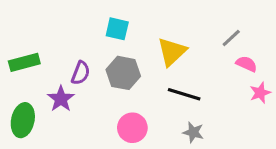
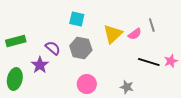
gray line: (231, 38) -> (152, 25), turned -64
pink semicircle: (246, 64) -> (135, 34), moved, turned 120
purple semicircle: (81, 73) -> (53, 48), turned -70
black line: (184, 94) -> (149, 62), moved

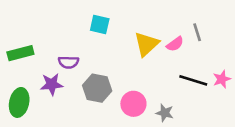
purple semicircle: (53, 48) -> (69, 62), turned 140
gray hexagon: (81, 48) -> (97, 88), moved
purple star: (40, 65) -> (52, 84), turned 30
pink circle: (87, 84) -> (133, 104), moved

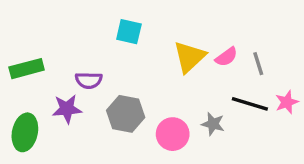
gray line: (197, 32) -> (258, 64), moved
gray star: (165, 113) -> (213, 124), moved

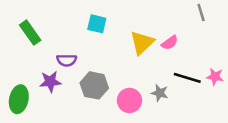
gray line: (258, 64) -> (201, 12), moved
green rectangle: (27, 69) -> (30, 33), moved, turned 70
pink star: (287, 102) -> (215, 77), turned 30

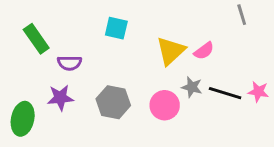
purple semicircle: (67, 60) -> (69, 63), moved
gray star: (160, 93) -> (192, 87), moved
pink circle: (129, 100) -> (165, 105), moved

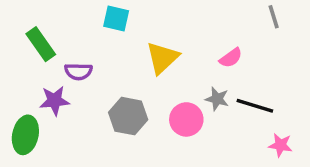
cyan square: (116, 28) -> (116, 18), moved
yellow triangle: (171, 51) -> (162, 58), moved
pink star: (258, 92) -> (280, 145), moved
purple star: (60, 98) -> (54, 101), moved

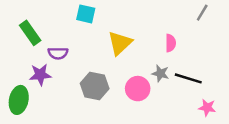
gray line: (274, 17) -> (202, 13), turned 48
pink semicircle: (231, 58) -> (171, 43), turned -54

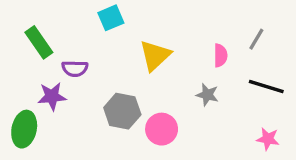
gray line: (202, 13) -> (256, 39), moved
cyan square: (86, 14) -> (111, 18), turned -36
black line: (188, 78) -> (266, 87), moved
pink circle: (138, 89) -> (162, 129), moved

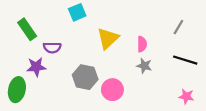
pink semicircle: (220, 55) -> (142, 44), moved

